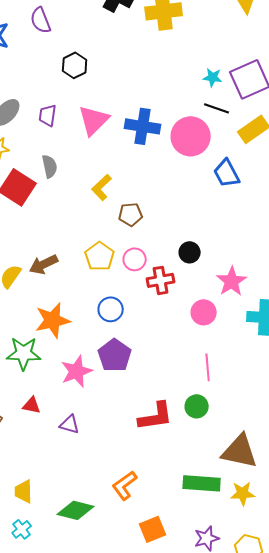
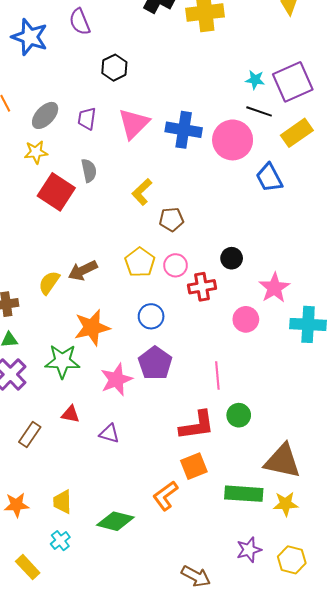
pink line: (208, 367) -> (217, 375), moved
orange square: (153, 529) -> (194, 466), moved

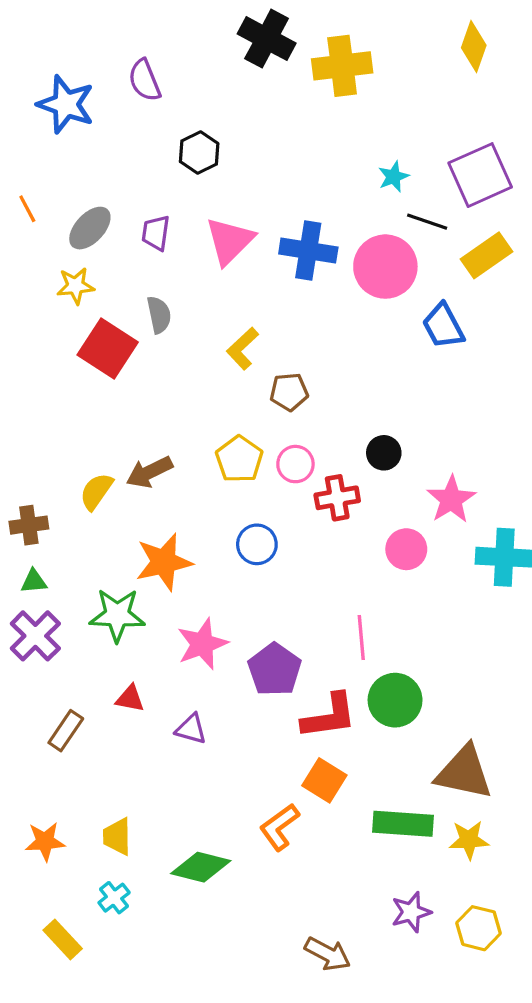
cyan star: (255, 80) -> (393, 177), moved, turned -30
purple pentagon: (155, 363) -> (275, 670), moved
green circle: (239, 415) -> (395, 700), size x1.4
orange square: (194, 466) -> (324, 780), turned -36

